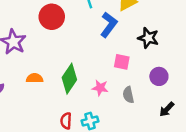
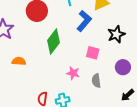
black star: (148, 38) -> (116, 34), turned 30
green diamond: (69, 79) -> (53, 42), moved

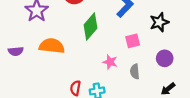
pink square: (93, 53) -> (133, 41), turned -32
orange semicircle: (19, 61) -> (52, 46), size x1.6

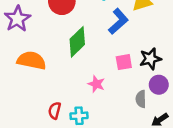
black star: (159, 22) -> (150, 59), moved
gray semicircle: (135, 72) -> (141, 99), moved

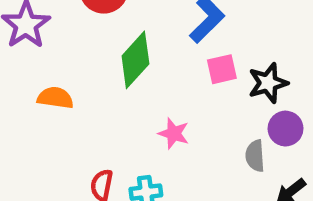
orange semicircle: (31, 60) -> (55, 98), size x0.7
pink square: (124, 62) -> (222, 69), moved

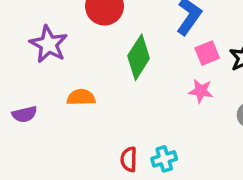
pink star: (174, 133) -> (201, 91), moved

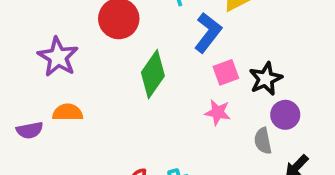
orange semicircle: (81, 97) -> (68, 112), moved

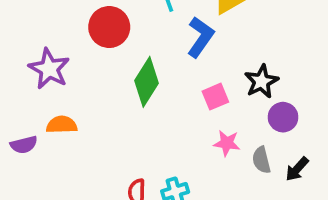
pink square: (226, 72) -> (215, 97), moved
pink star: (218, 112) -> (227, 143), moved
gray semicircle: (263, 141) -> (261, 160), moved

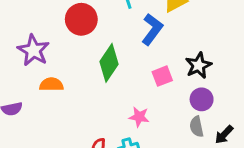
purple circle: (283, 117) -> (202, 99), moved
orange semicircle: (62, 125) -> (51, 84), moved
pink star: (227, 143) -> (139, 117), moved

